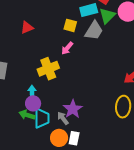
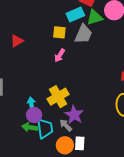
green triangle: (107, 16) -> (95, 17), turned 36
yellow cross: (48, 69) -> (58, 97), moved

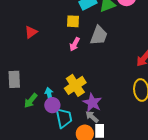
gray trapezoid: (83, 34) -> (99, 35), moved
gray arrow: (66, 125) -> (92, 117), moved
green arrow: (30, 127) -> (31, 101), moved, turned -56

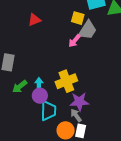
gray trapezoid: (99, 35) -> (88, 30), moved
purple star: (92, 103) -> (79, 102), turned 30

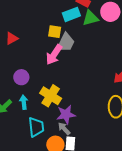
pink arrow: (74, 41) -> (54, 55), size x1.5
yellow cross: (66, 81) -> (51, 96), turned -30
purple circle: (40, 96) -> (21, 77), moved

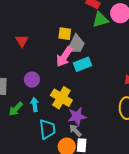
cyan rectangle: (71, 14) -> (83, 64), moved
red triangle: (12, 38) -> (22, 41), turned -32

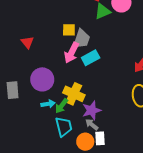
purple circle: (32, 80) -> (42, 79), size x1.5
cyan arrow: (35, 104) -> (48, 104), turned 96
green arrow: (16, 109) -> (62, 106), moved

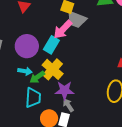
gray trapezoid: (82, 39) -> (76, 19), turned 75
cyan rectangle: (91, 58) -> (51, 45), moved, turned -48
gray arrow: (92, 124) -> (68, 105), moved

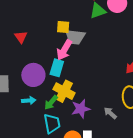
cyan arrow: (25, 71) -> (29, 100), moved
gray arrow: (68, 105) -> (110, 113), moved

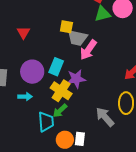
pink arrow: (64, 50) -> (88, 50), moved
green arrow: (51, 102) -> (60, 111), moved
purple star: (81, 109) -> (76, 79), moved
gray arrow: (110, 113) -> (105, 117), size x1.5

